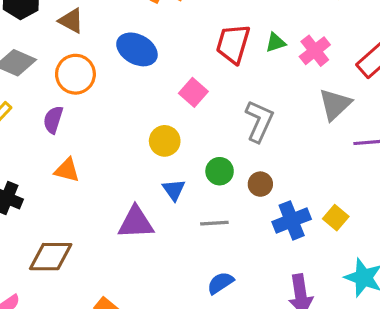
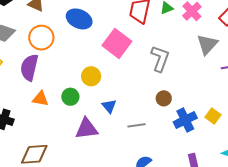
pink square: (193, 92) -> (117, 43), size x1.6
purple semicircle: (53, 120) -> (29, 67), size x1.5
yellow circle: (165, 141) -> (91, 76), moved
green circle: (220, 171) -> (70, 97), moved

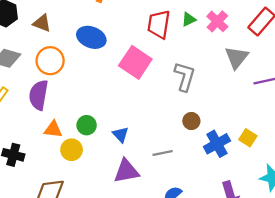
yellow circle: (91, 76) -> (72, 150), moved
blue triangle: (109, 106) -> (121, 134), moved
purple triangle: (87, 129) -> (126, 171), moved

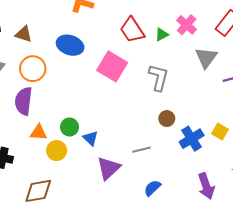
green triangle: (189, 19) -> (162, 34), moved
red trapezoid: (159, 24) -> (132, 30), turned -40
blue triangle: (121, 134) -> (91, 138), moved
purple triangle: (126, 171) -> (109, 168), turned -30

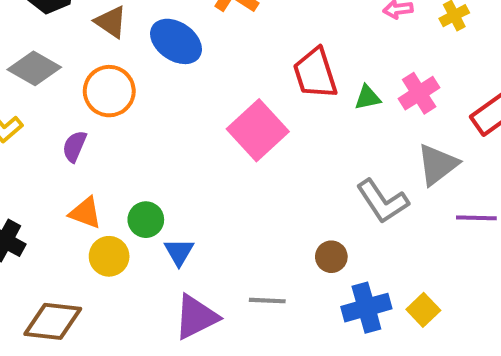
blue ellipse: (70, 45) -> (176, 41), moved
gray L-shape: (159, 77) -> (382, 201), moved, turned 116
purple semicircle: (24, 101) -> (74, 146), size x0.6

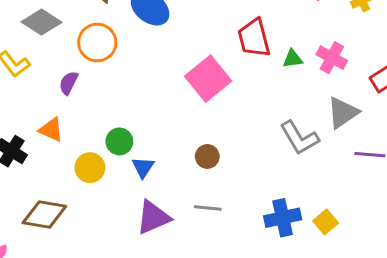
pink cross: (419, 93) -> (332, 58), turned -32
orange triangle: (85, 213) -> (51, 130), moved
brown circle: (331, 257) -> (207, 156), moved

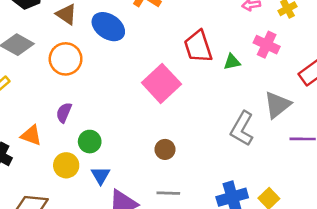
pink cross: (332, 58) -> (267, 45), moved
purple semicircle: (69, 83) -> (64, 113), moved
gray L-shape: (299, 138) -> (242, 129), turned 64
blue triangle: (143, 167) -> (101, 175), moved

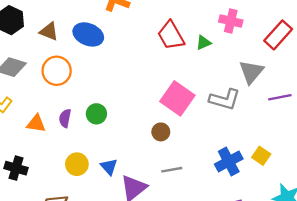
pink square: (161, 83) -> (177, 98), moved
gray L-shape: (242, 129) -> (225, 99), turned -92
orange triangle: (31, 135) -> (36, 124), moved
green circle: (90, 142) -> (96, 114), moved

